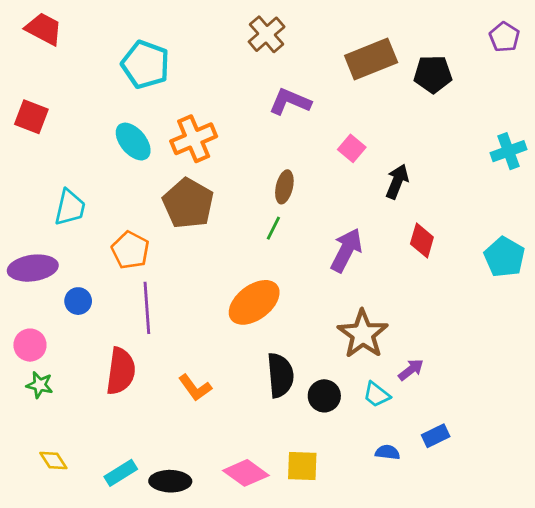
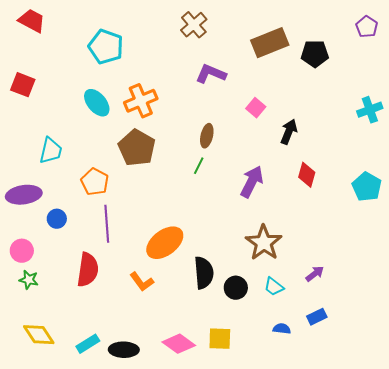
orange ellipse: (254, 302) -> (165, 243), moved
purple arrow: (411, 370) -> (315, 274), moved
yellow diamond: (53, 461) -> (39, 335), size x1.5

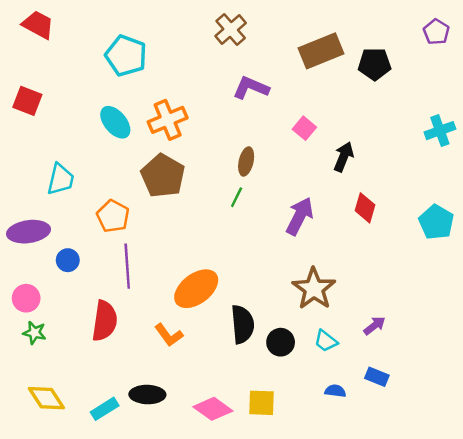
blue rectangle: (317, 317) -> (377, 377), turned 48
black ellipse: (124, 350) -> (147, 395), moved

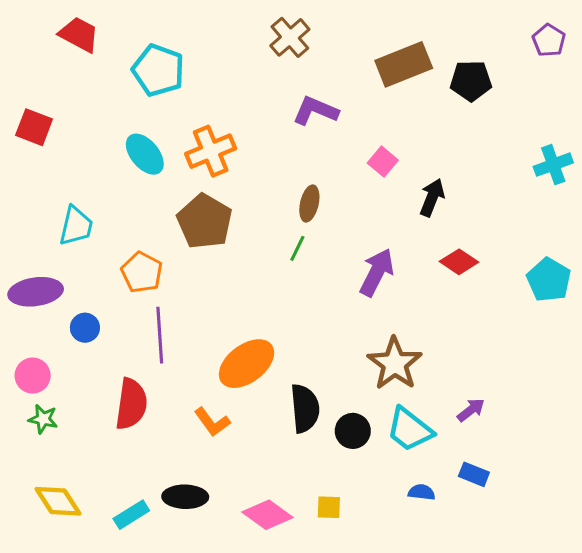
red trapezoid: (38, 25) -> (79, 34), moved
red diamond: (365, 208) -> (459, 262), turned -72
cyan trapezoid: (326, 341) -> (410, 429), size x1.6
yellow square: (262, 403) -> (329, 507), size x0.7

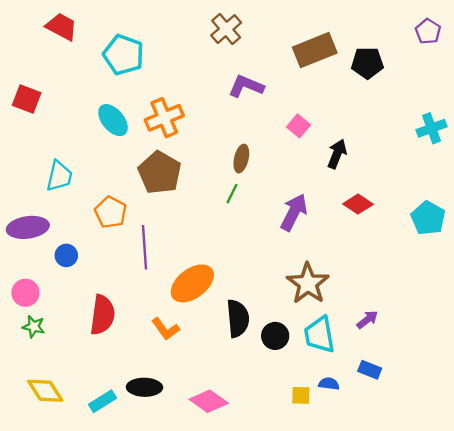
purple line: (160, 335) -> (144, 247), moved
cyan trapezoid: (410, 429) -> (320, 335), turned 42
yellow square: (329, 507) -> (301, 395), moved

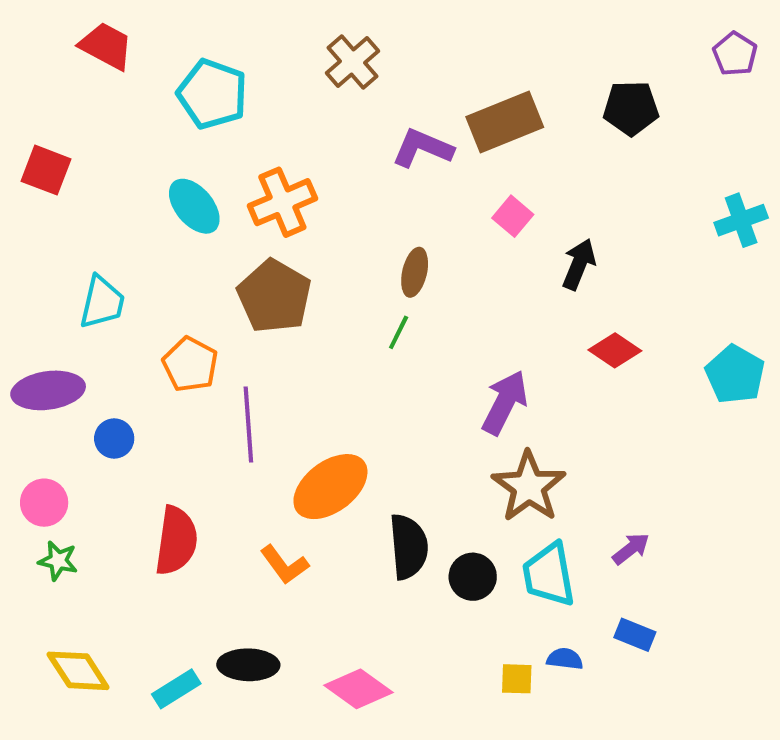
brown cross: (226, 29) -> (353, 62), moved
brown rectangle: (315, 50) -> (505, 122), moved
purple arrow: (294, 212) -> (505, 402), moved

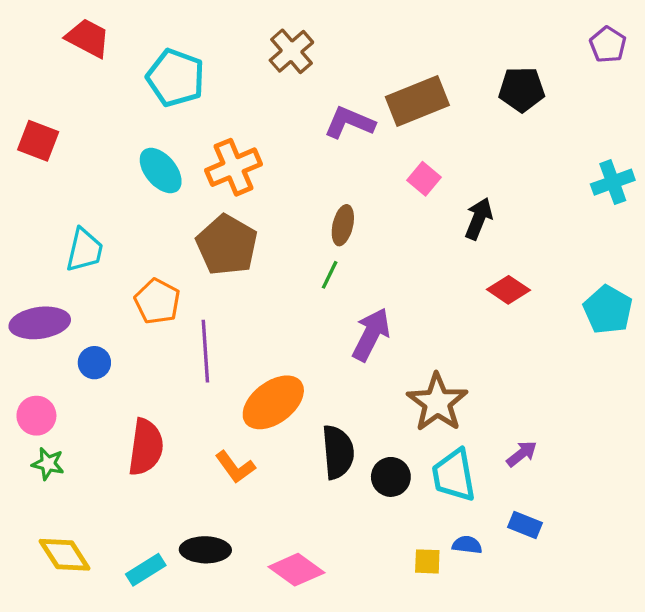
purple arrow: (505, 402) -> (371, 334), moved

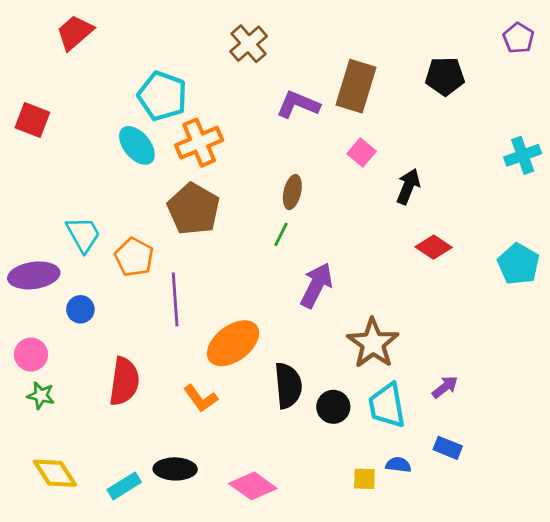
red trapezoid: (88, 38) -> (75, 32), turned -69
cyan pentagon: (176, 78) -> (162, 96), moved
brown rectangle: (417, 101) -> (356, 86), turned -51
cyan trapezoid: (84, 250) -> (83, 234), moved, turned -42

